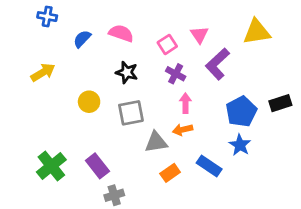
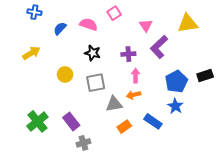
pink square: (167, 44) -> (114, 13), moved
purple cross: (176, 74) -> (128, 54), turned -32

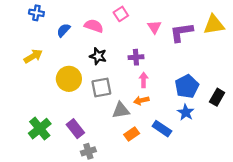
yellow triangle: (188, 23) -> (214, 25), moved
purple L-shape: (159, 47) -> (181, 32), moved, turned 35
yellow circle: (65, 74) -> (69, 79), size x1.5
black rectangle: (205, 75) -> (217, 97), moved, turned -42

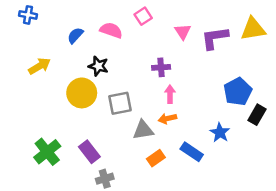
blue cross: (36, 13) -> (28, 15), moved
black star: (98, 56) -> (98, 66), moved
blue pentagon: (187, 86) -> (238, 92), moved

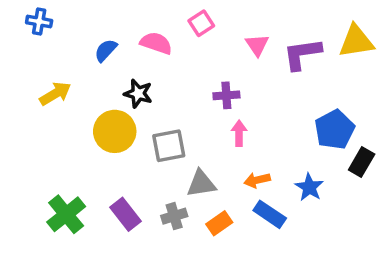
orange arrow: (167, 119) -> (257, 180), moved
gray cross: (105, 179) -> (174, 216), moved

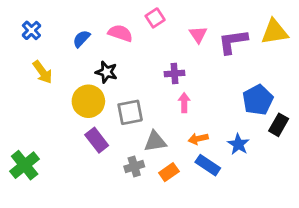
blue cross: (39, 22) -> (31, 30), moved, turned 36
yellow arrow: (55, 94) -> (43, 72), turned 85
green cross: (66, 214) -> (25, 165), moved
purple rectangle: (126, 214) -> (97, 140), moved

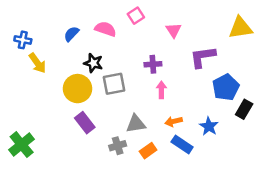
blue cross: (31, 30) -> (23, 40), moved, turned -35
purple L-shape: (233, 42) -> (203, 57), moved
gray square: (130, 112) -> (114, 84), moved

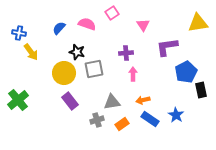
black rectangle: (244, 109) -> (201, 90), turned -42
blue star: (209, 126) -> (176, 115), moved
green cross: (22, 144) -> (18, 100), moved

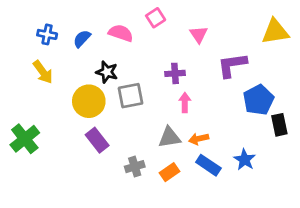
blue cross: (19, 33) -> (47, 34), moved
gray triangle: (112, 102) -> (169, 137), moved

